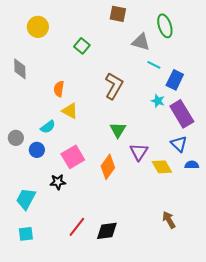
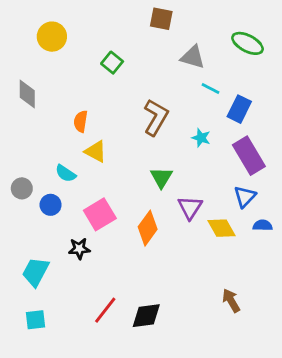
green ellipse: (165, 26) -> (248, 43), moved, turned -45
cyan star: (158, 101) -> (201, 138), moved
cyan semicircle: (48, 127) -> (66, 173), turned 70
blue triangle: (179, 144) -> (245, 197), turned 30

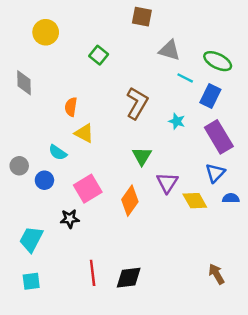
green ellipse: (248, 43) -> (218, 61), moved
brown arrow: (231, 301) -> (216, 274), moved
red line: (105, 310) -> (93, 273), turned -45

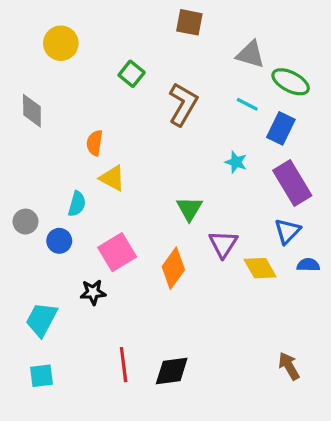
gray triangle: (170, 50) -> (250, 54), moved
brown L-shape: (137, 103) -> (183, 104), moved
cyan semicircle: (58, 153) -> (77, 204), turned -108

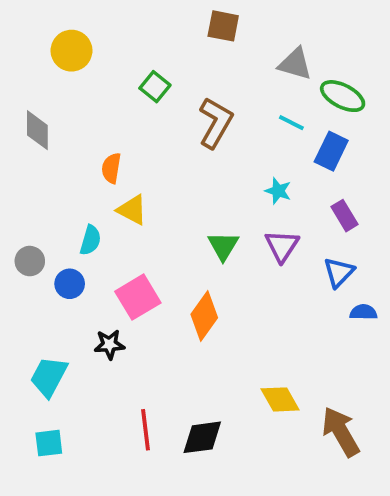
purple rectangle: (292, 183) -> (344, 216), size x0.6
purple triangle: (223, 244) -> (282, 246), moved
yellow diamond: (260, 268) -> (280, 399), moved
brown arrow: (289, 366) -> (341, 432), size x1.5

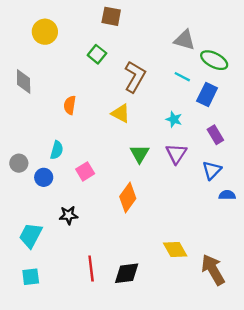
brown square: (223, 26) -> (111, 16), moved
yellow triangle: (132, 210) -> (121, 113), moved
pink square: (138, 297) -> (85, 171), moved, size x0.7

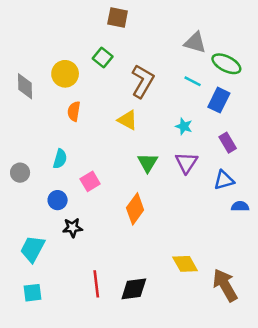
yellow circle: (45, 32) -> (65, 74), moved
blue triangle: (212, 170) -> (224, 180), turned 30
blue circle: (44, 177) -> (58, 200), moved

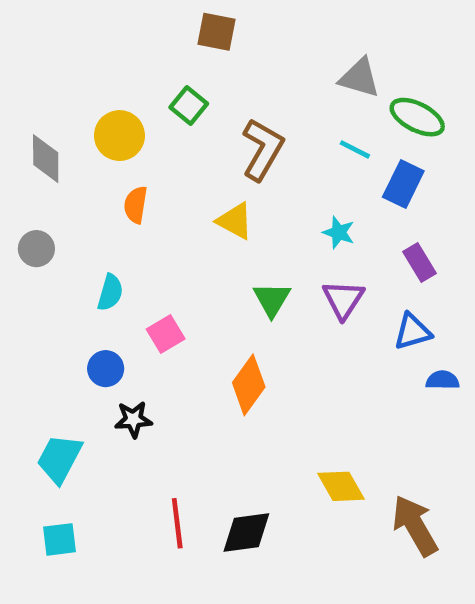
gray circle: (20, 173) -> (36, 249), moved

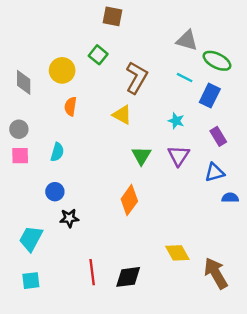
pink square: (166, 334) -> (20, 156), moved, turned 30

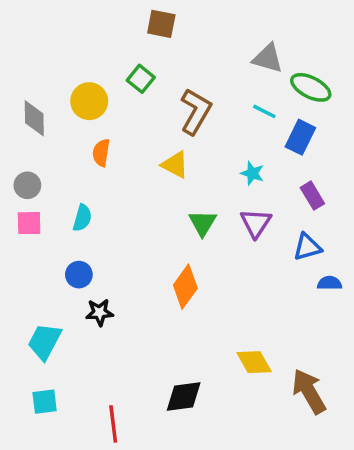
red line: (92, 272) -> (113, 424), moved

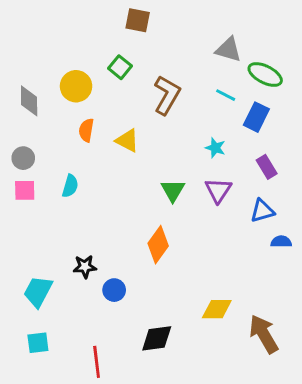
yellow triangle: (175, 165) -> (127, 140), moved
blue circle: (79, 275) -> (114, 290), moved
yellow diamond: (254, 362) -> (217, 309), turned -60

